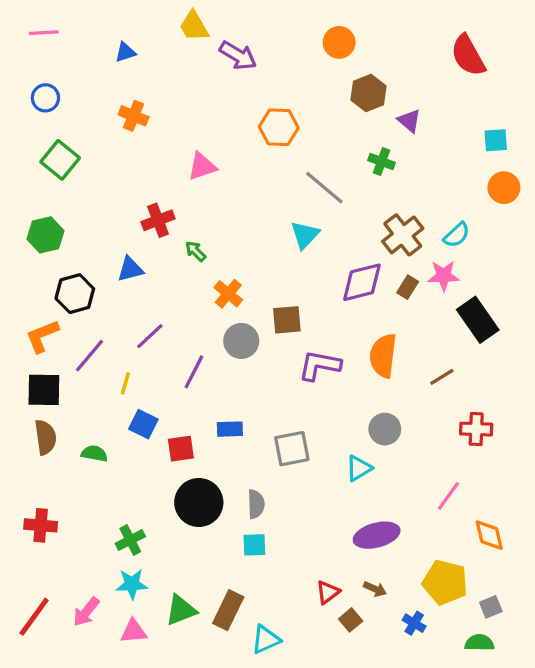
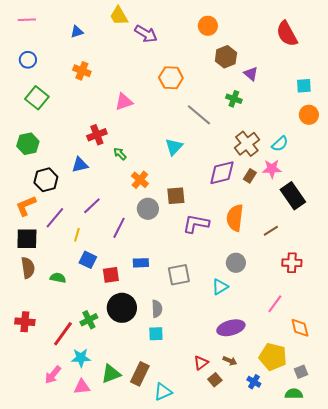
cyan triangle: (305, 235) -> (174, 147), moved
green cross: (130, 540) -> (89, 320), moved
red line: (34, 617) -> (63, 334), moved

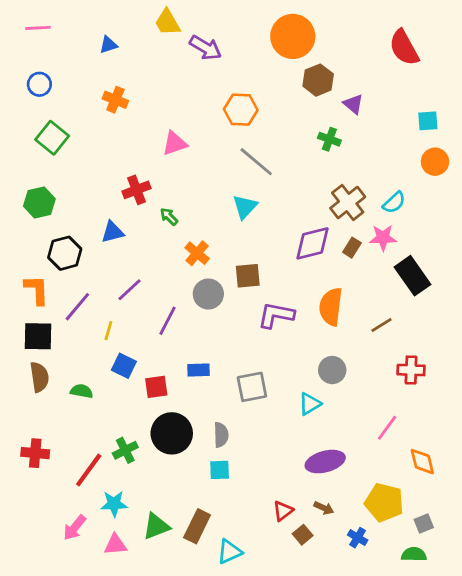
orange circle: (208, 26) -> (293, 36), size x1.6
gray line: (199, 115) -> (256, 162), moved
orange L-shape: (26, 206) -> (37, 290), turned 110

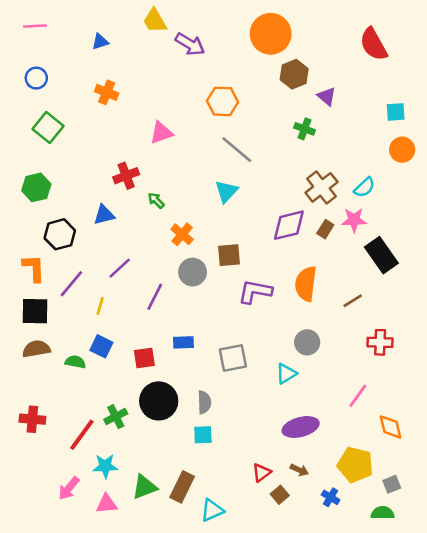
blue square: (124, 366) -> (101, 346), moved
brown semicircle: (39, 377) -> (36, 349), turned -92

